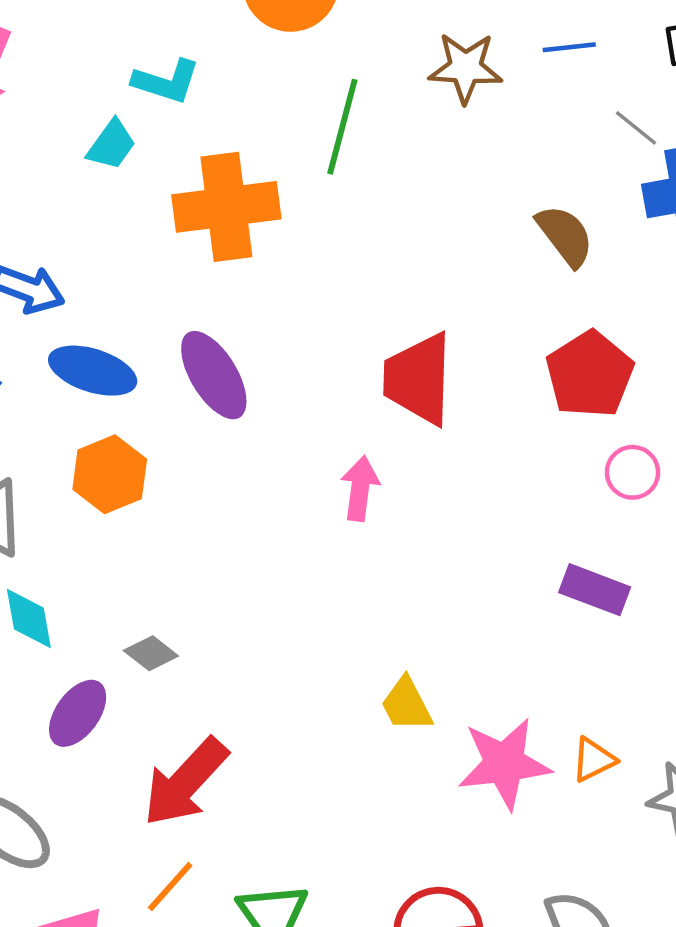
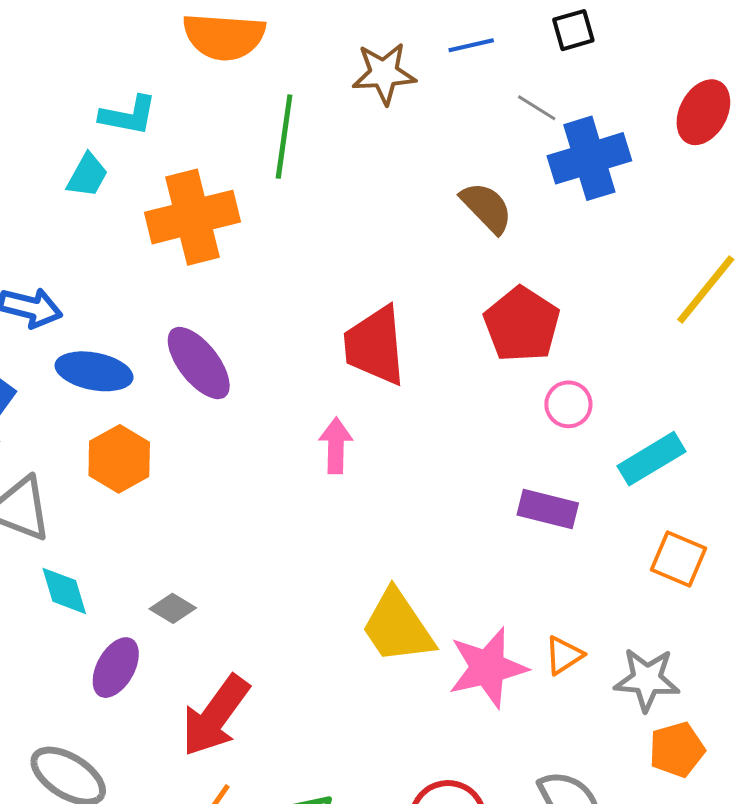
yellow trapezoid: (406, 705) -> (398, 627), size x1.6

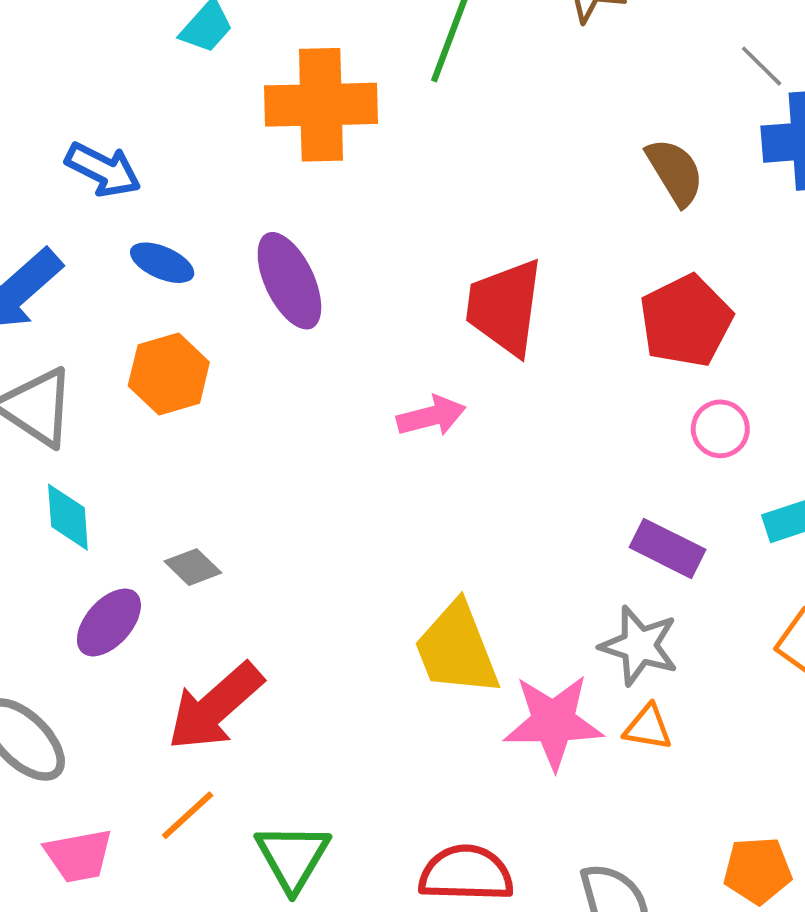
blue ellipse: (94, 371) -> (162, 263), size x0.7
pink arrow: (336, 446) -> (431, 416), turned 62
orange triangle: (564, 655) -> (648, 728), turned 30
gray star: (647, 680) -> (639, 646), moved

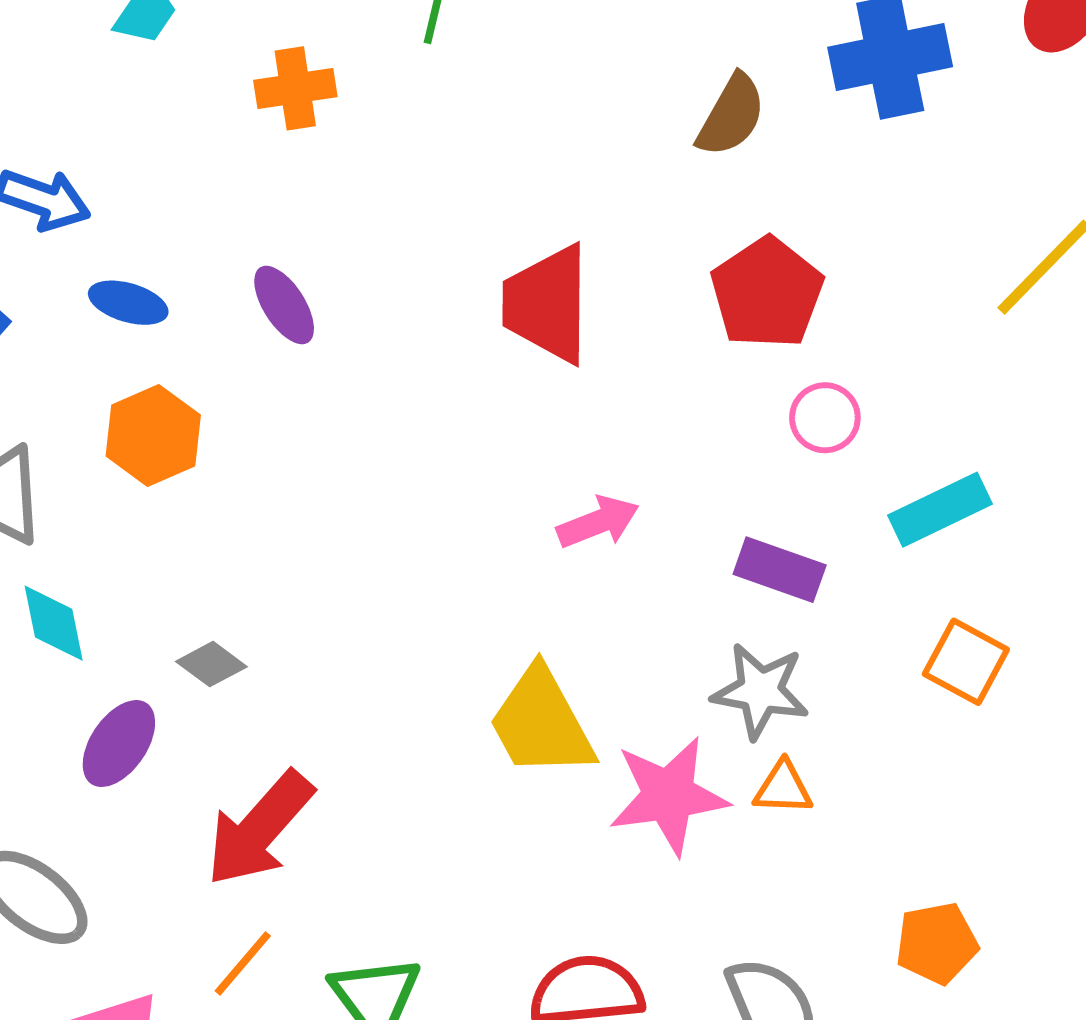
orange cross: (321, 105) -> (295, 88), size x0.6
brown semicircle: (675, 172) -> (731, 115), turned 68
purple ellipse: (289, 281) -> (284, 305), size x0.7
pink arrow: (431, 416) -> (598, 522), moved

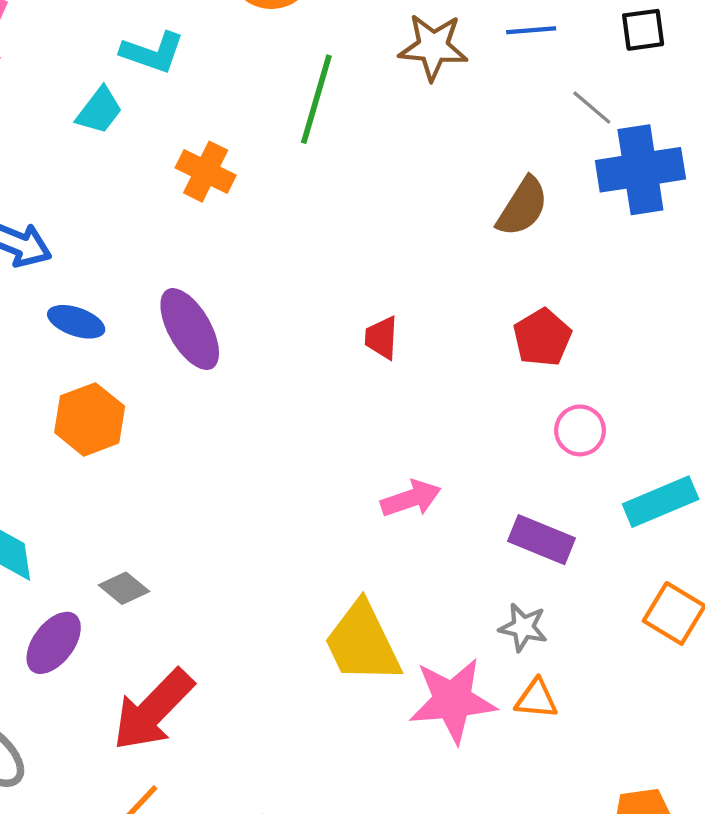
orange cross: (295, 88) -> (206, 172), turned 32
red pentagon: (767, 293) -> (542, 338), size x0.7
red trapezoid: (547, 304) -> (381, 338), size x0.5
purple ellipse: (284, 305) -> (190, 329), size x1.4
gray star: (760, 691) -> (523, 627), size x0.7

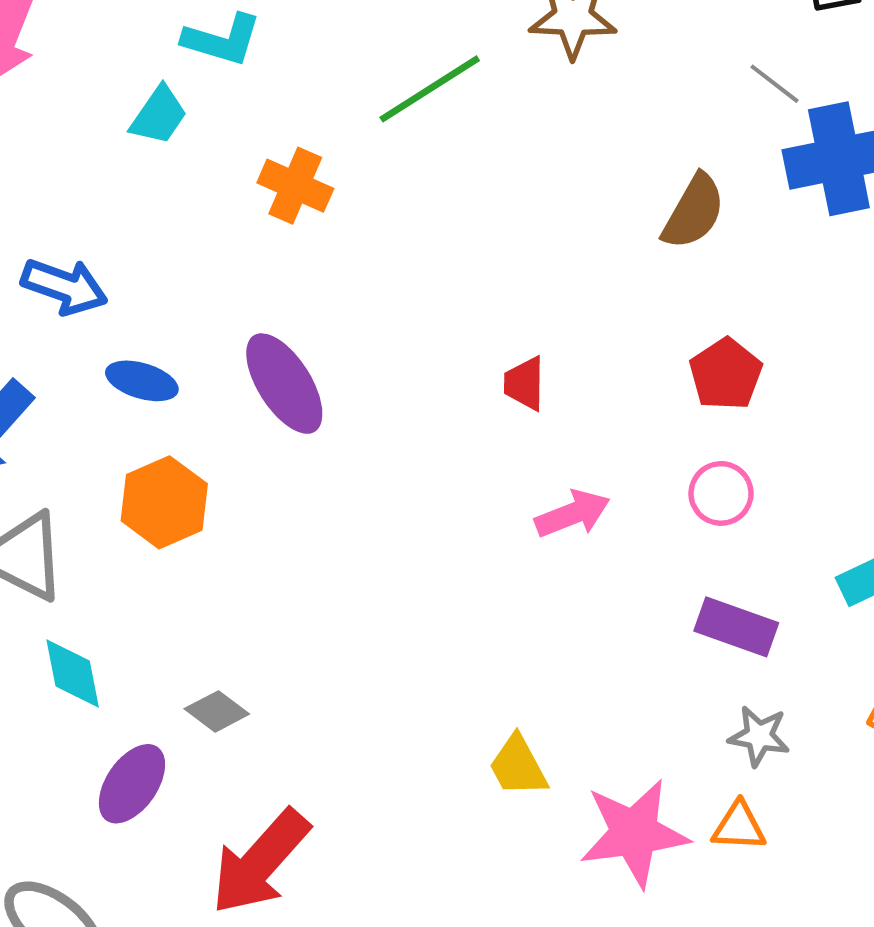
green line: (316, 99) -> (430, 89), turned 44
pink circle: (580, 430) -> (721, 493), moved
pink arrow: (411, 498) -> (573, 514), moved
gray star: (523, 627) -> (759, 736), moved
yellow trapezoid: (362, 643) -> (518, 766), size x0.6

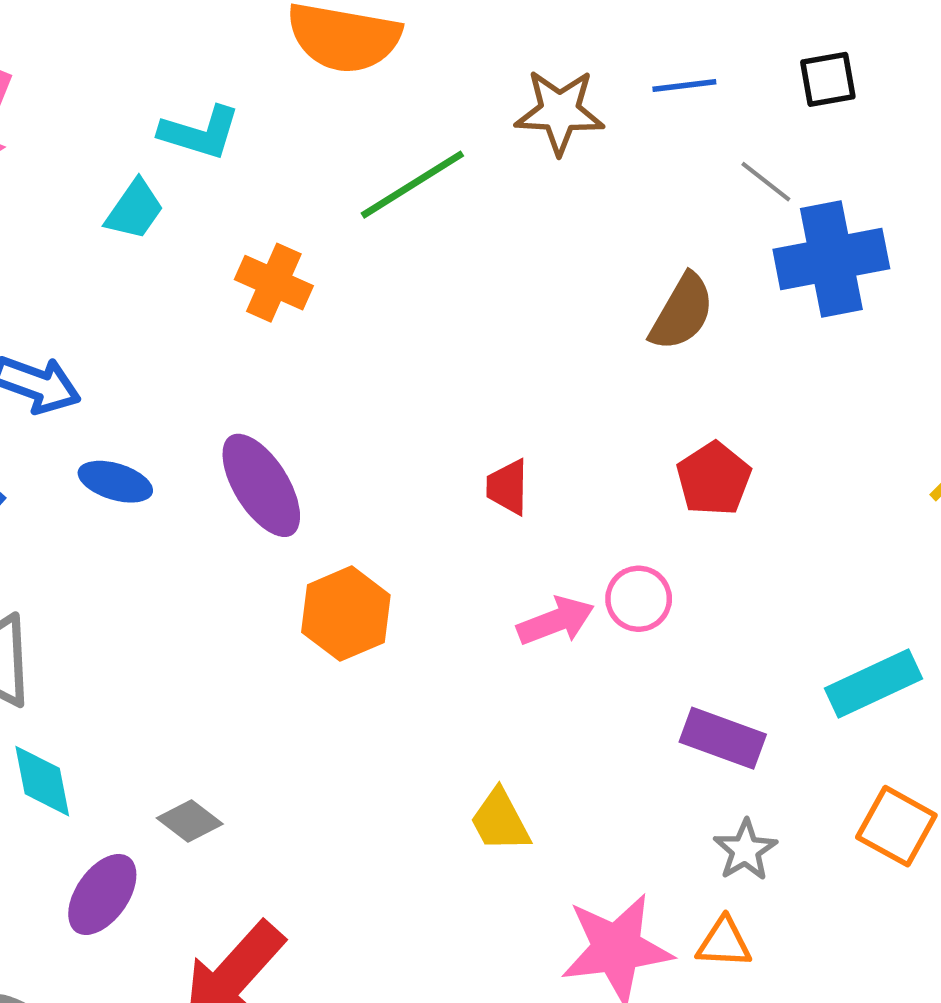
pink circle: (721, 493) -> (639, 599), moved
orange hexagon: (164, 502) -> (346, 614), moved
gray star: (759, 736) -> (745, 850), turned 30
yellow trapezoid: (518, 766) -> (500, 821), moved

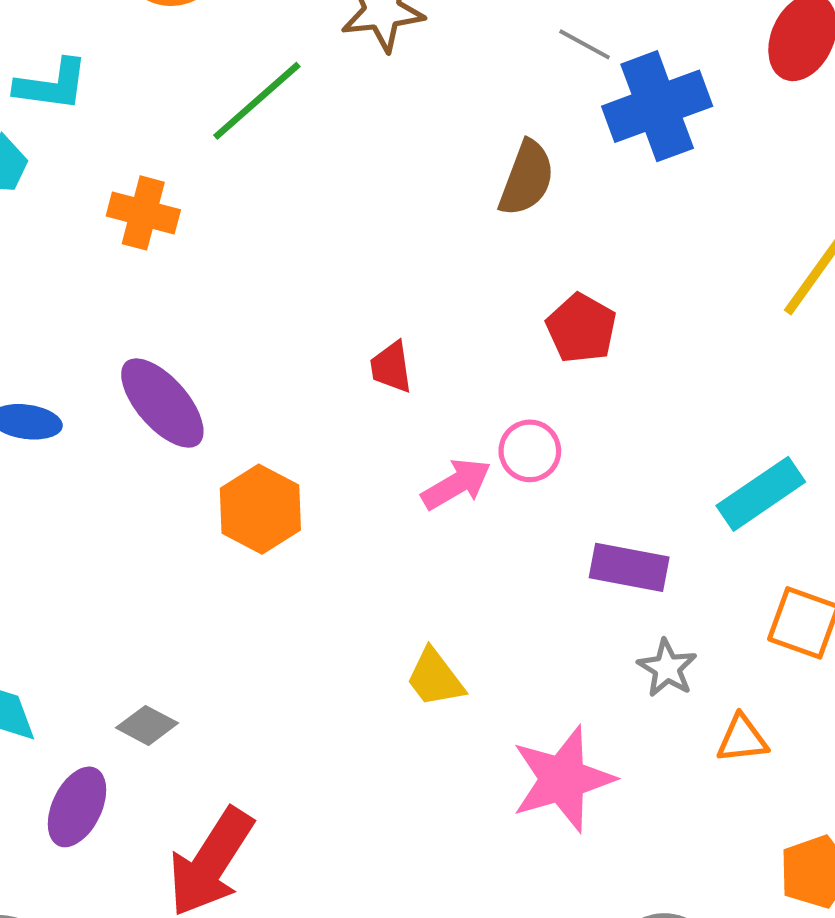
orange triangle: (724, 943) -> (742, 739), moved

